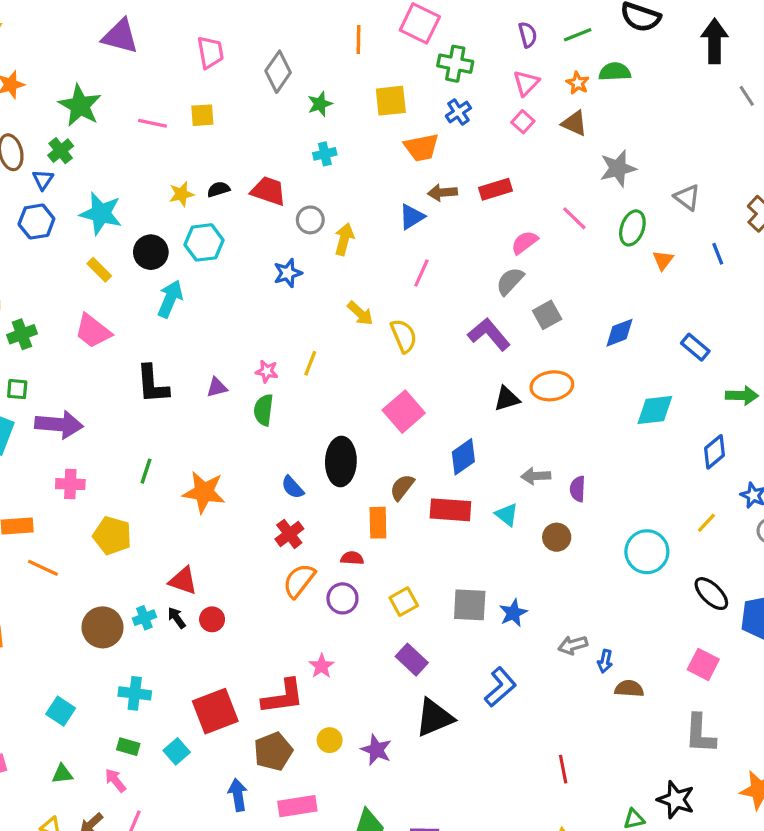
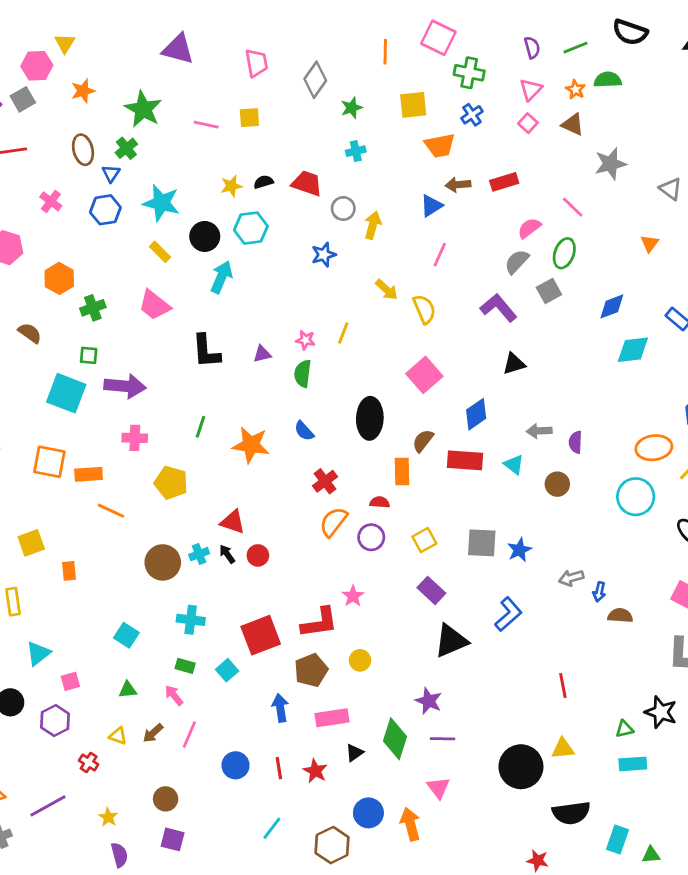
green ellipse: (632, 228) -> (564, 253), moved
orange ellipse: (552, 386) -> (654, 448), moved
cyan diamond: (655, 410) -> (633, 350), moved
blue semicircle: (293, 487) -> (304, 431), moved
purple star: (376, 750) -> (429, 701), moved

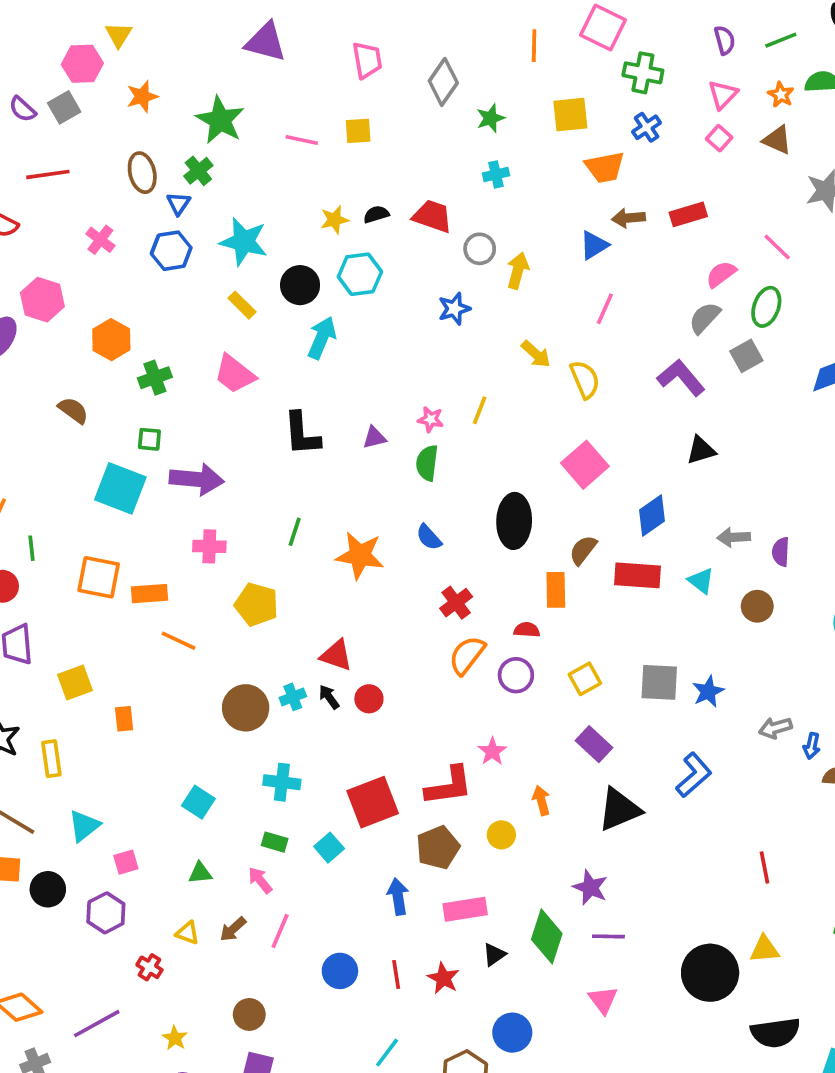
orange arrow: (410, 824) -> (541, 800), moved, size x0.7

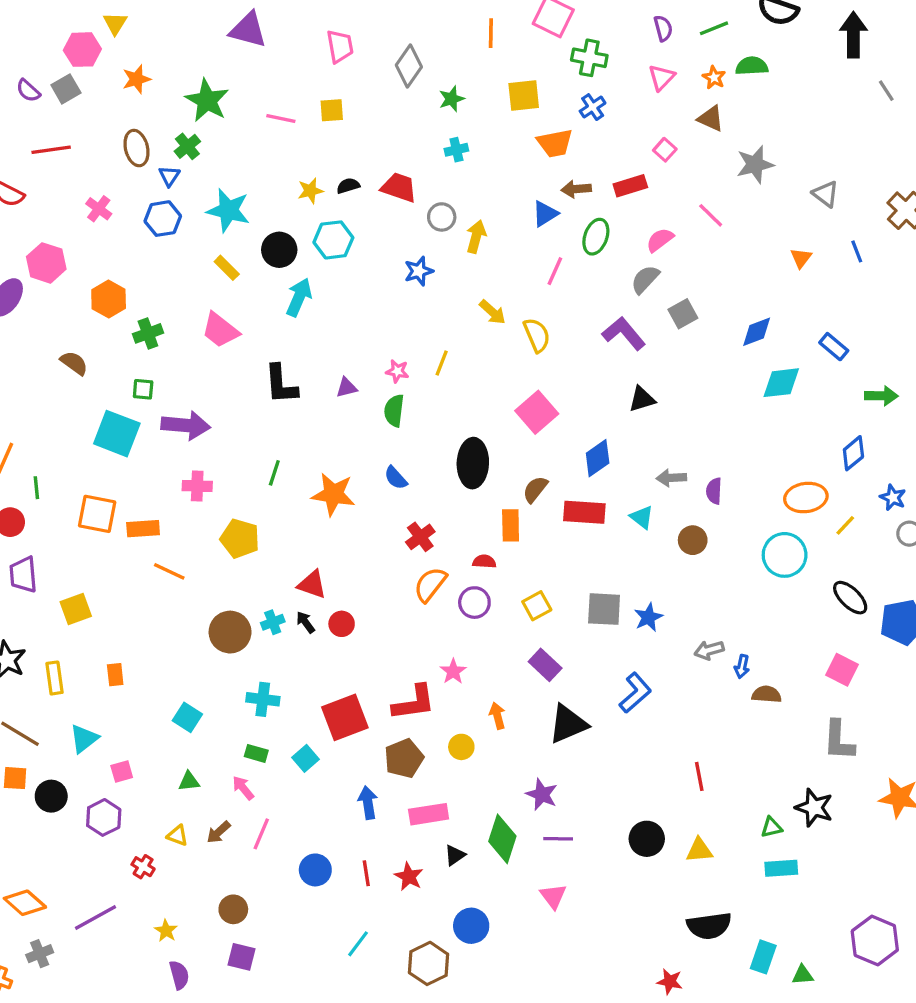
pink square: (719, 138) -> (665, 150), moved
green ellipse: (766, 307) -> (596, 237), moved
orange rectangle: (124, 719) -> (115, 675), moved
black circle: (710, 973) -> (647, 839), moved, size x0.7

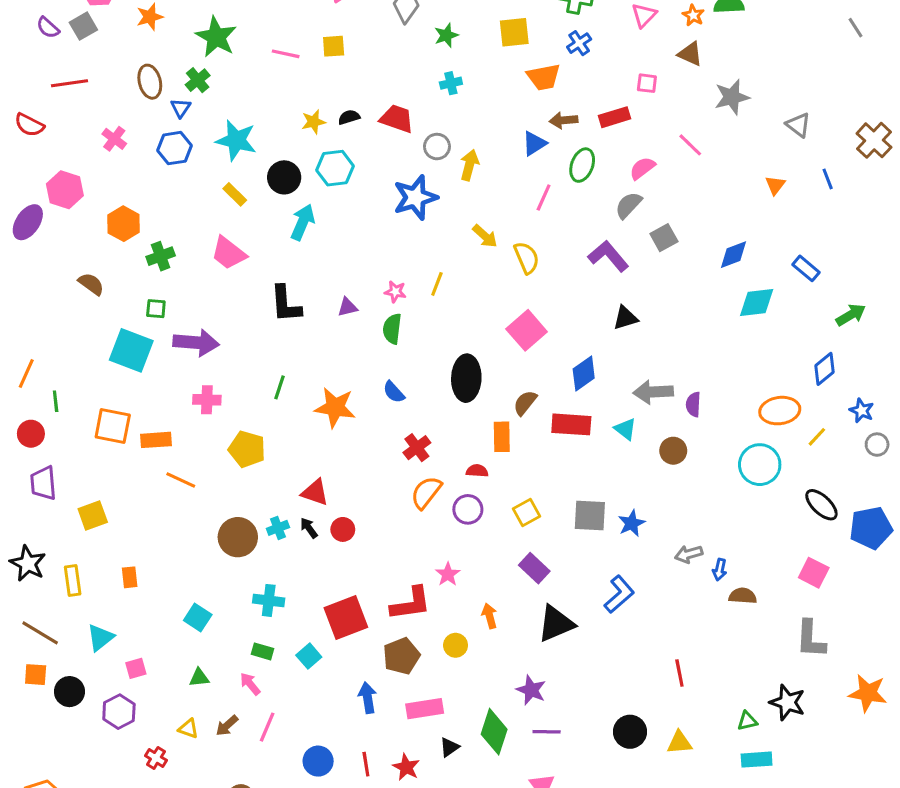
pink square: (665, 150) -> (647, 83), turned -35
blue star: (419, 271) -> (415, 197), size x1.6
green arrow: (881, 396) -> (851, 315), turned -32
gray arrow: (671, 478) -> (653, 392), size x1.4

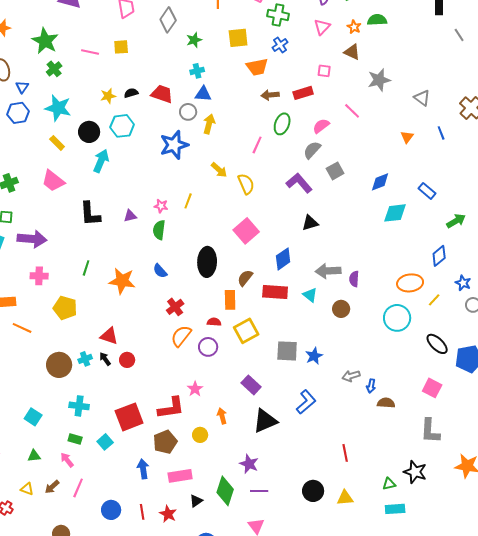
green cross: (198, 80) -> (54, 69), moved
blue triangle: (534, 143) -> (203, 94), moved, turned 36
yellow square: (527, 512) -> (246, 331), moved, size x1.4

